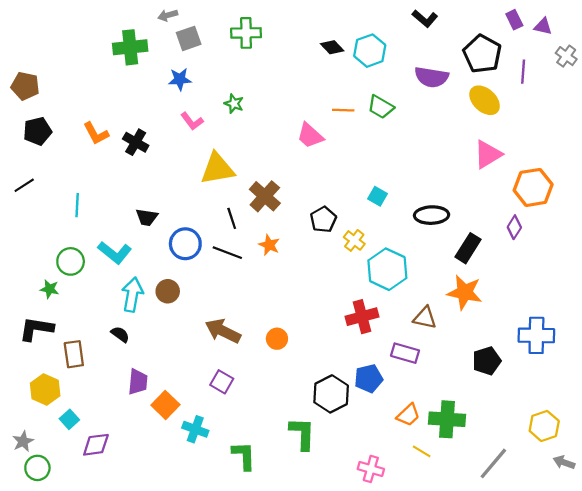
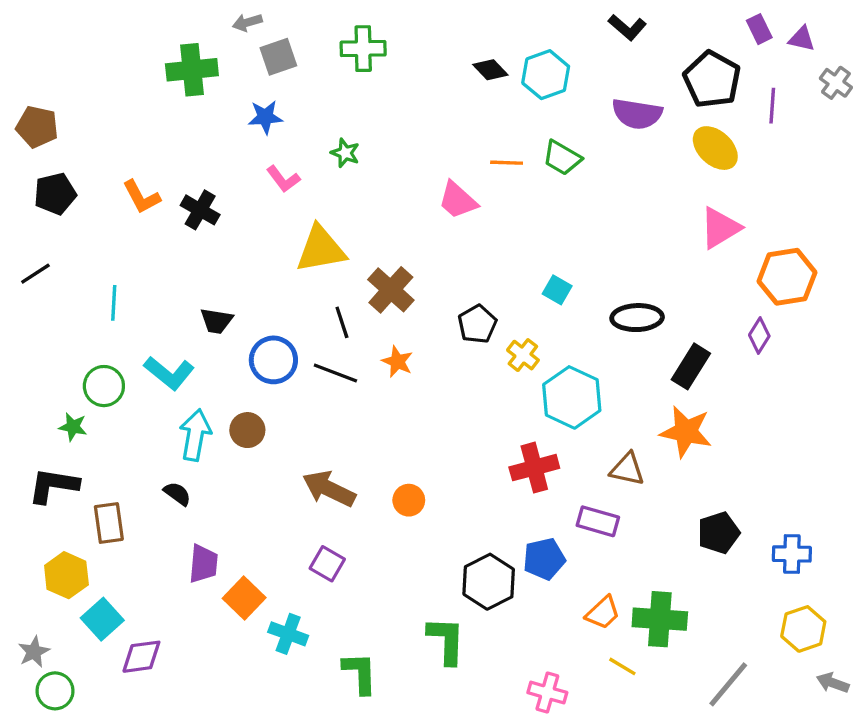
blue cross: (536, 335) -> (792, 554), moved, size x0.7
cyan square: (69, 419) -> (102, 619), size x1.4

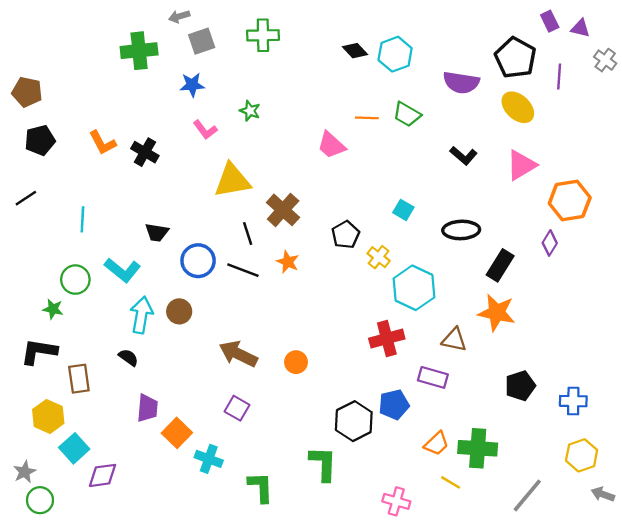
black L-shape: (627, 27) -> (464, 156), moved

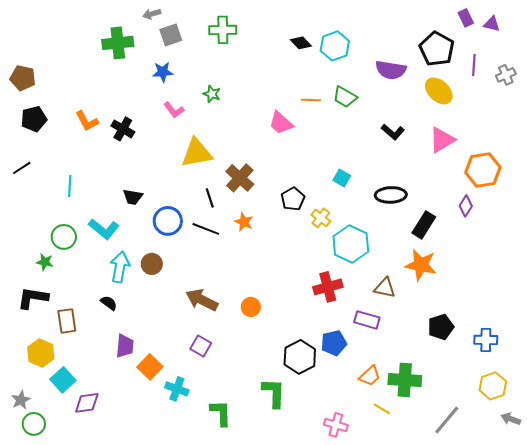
gray cross: (605, 60) -> (506, 75), moved, turned 30

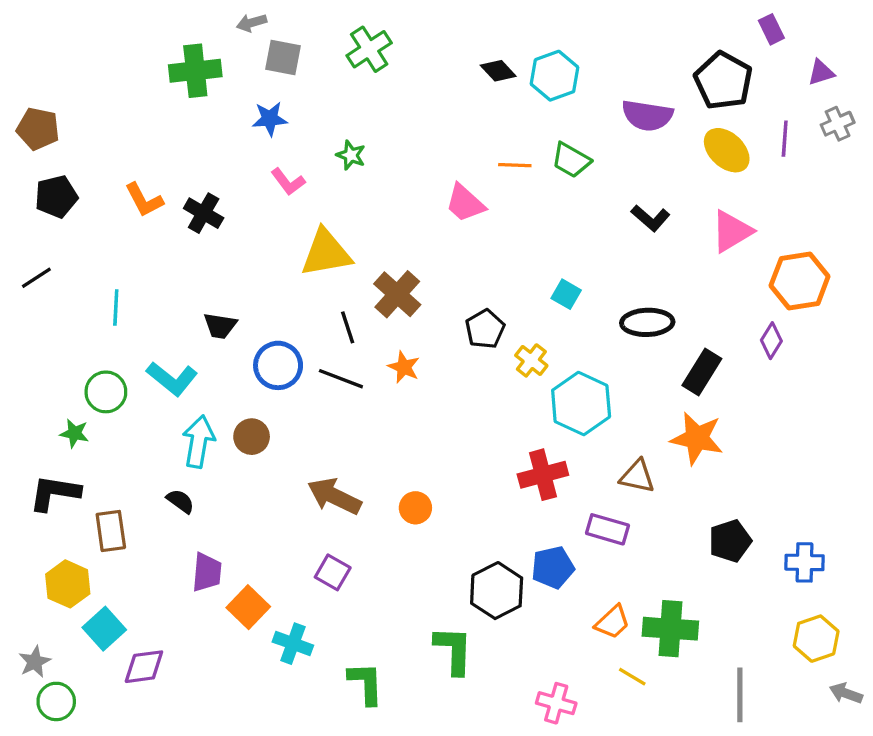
purple triangle: (492, 24) -> (821, 72), moved, turned -30
green cross: (223, 30) -> (369, 49), turned -32
gray square: (171, 35) -> (283, 57), turned 30
purple line: (474, 65) -> (785, 139), moved
gray line: (447, 420) -> (740, 695), turned -40

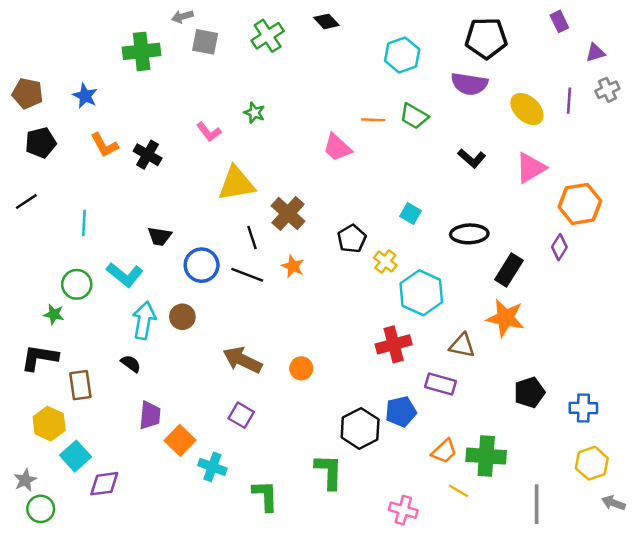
black diamond: (498, 71) -> (326, 21), moved
black pentagon: (723, 81) -> (486, 38), moved, turned -30
blue star: (270, 119) -> (85, 96), moved, turned 30

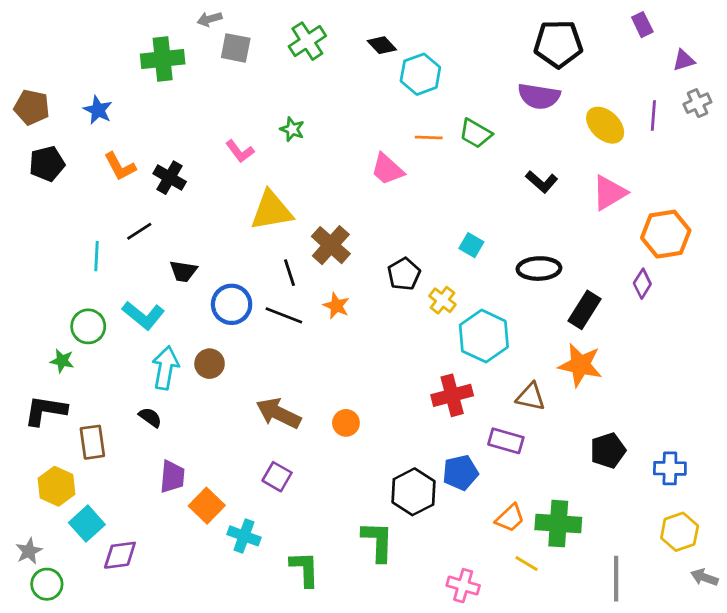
black diamond: (326, 21) -> (382, 45), moved
cyan hexagon: (402, 55) -> (420, 74), moved
black line: (26, 201) -> (139, 231), moved

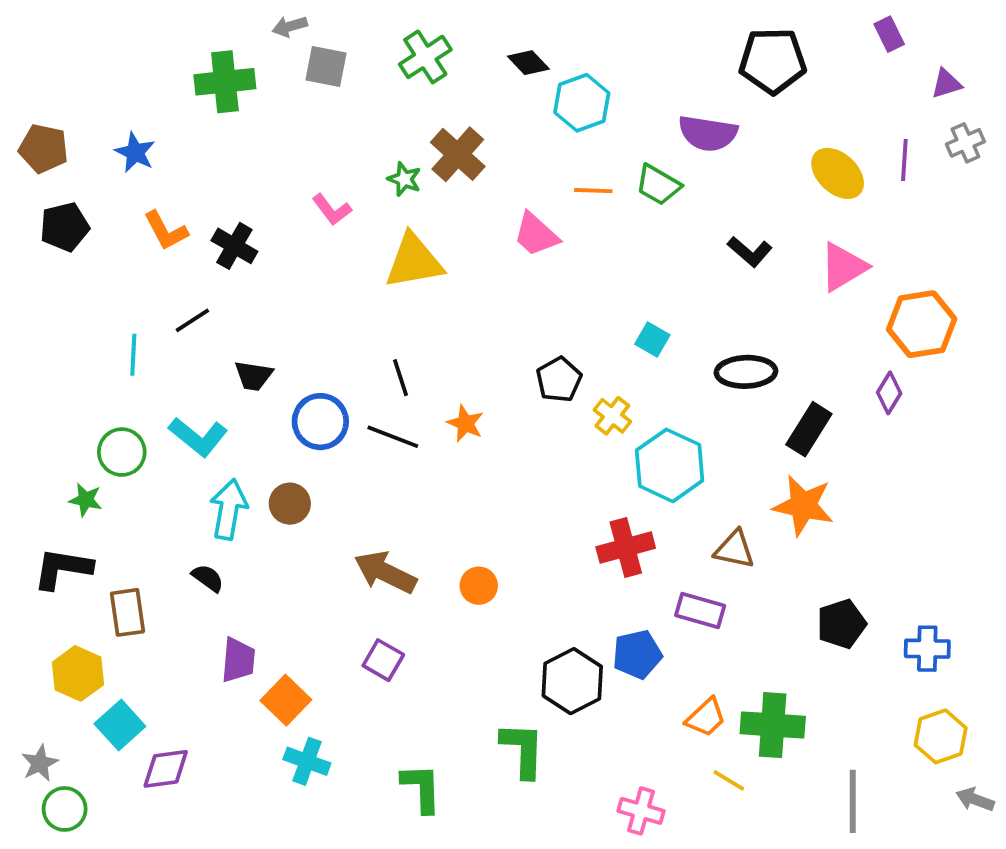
purple semicircle: (539, 96) -> (708, 133), moved
yellow triangle: (272, 211) -> (414, 261), moved
brown cross: (331, 245) -> (458, 154), moved
cyan cross: (244, 536) -> (307, 761), moved

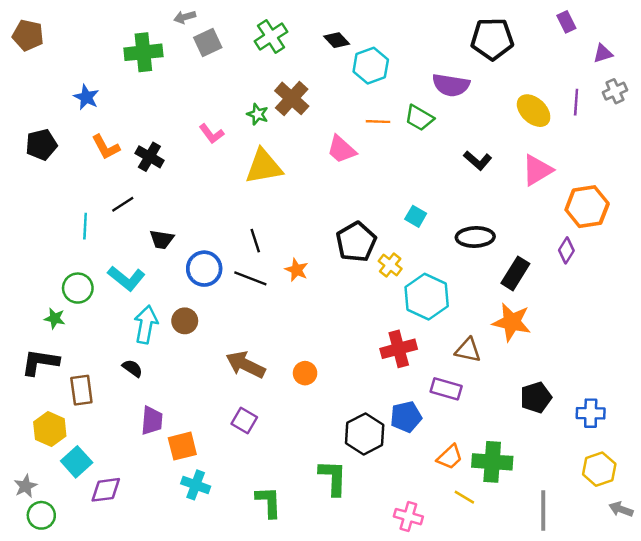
gray square: (326, 67) -> (208, 43), turned -36
brown pentagon: (44, 149) -> (28, 35), moved
black pentagon: (559, 380) -> (356, 242), size x1.4
orange square: (286, 700) -> (182, 446), turned 32

